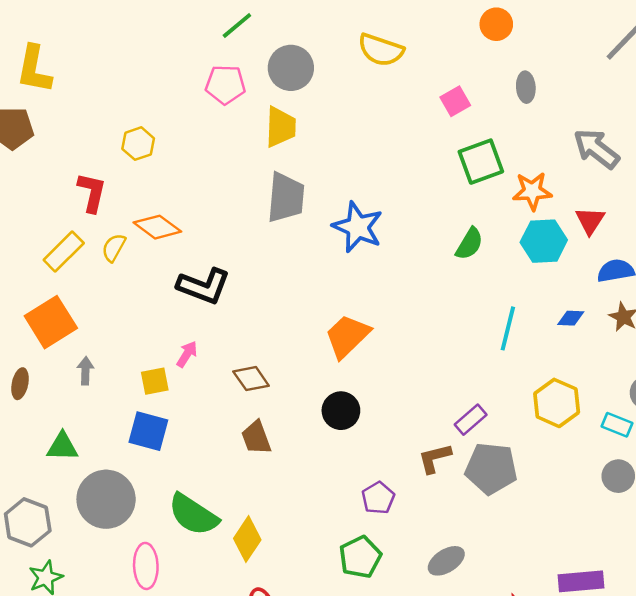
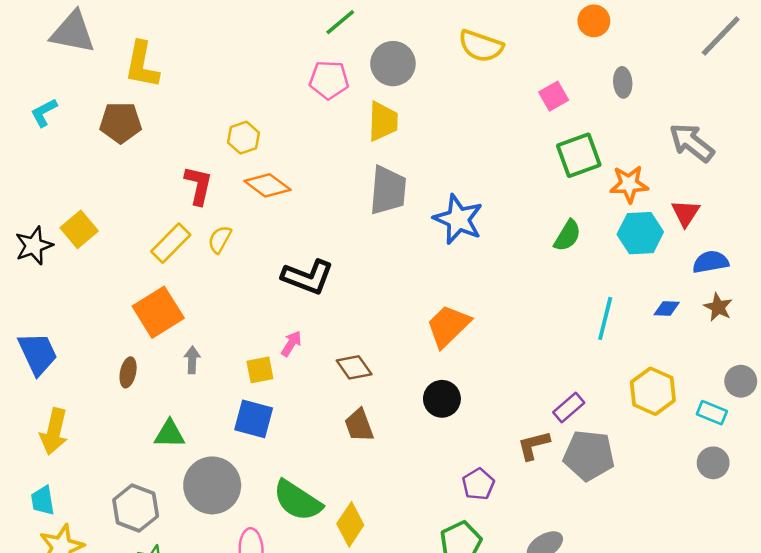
orange diamond: (157, 227) -> (267, 185), moved

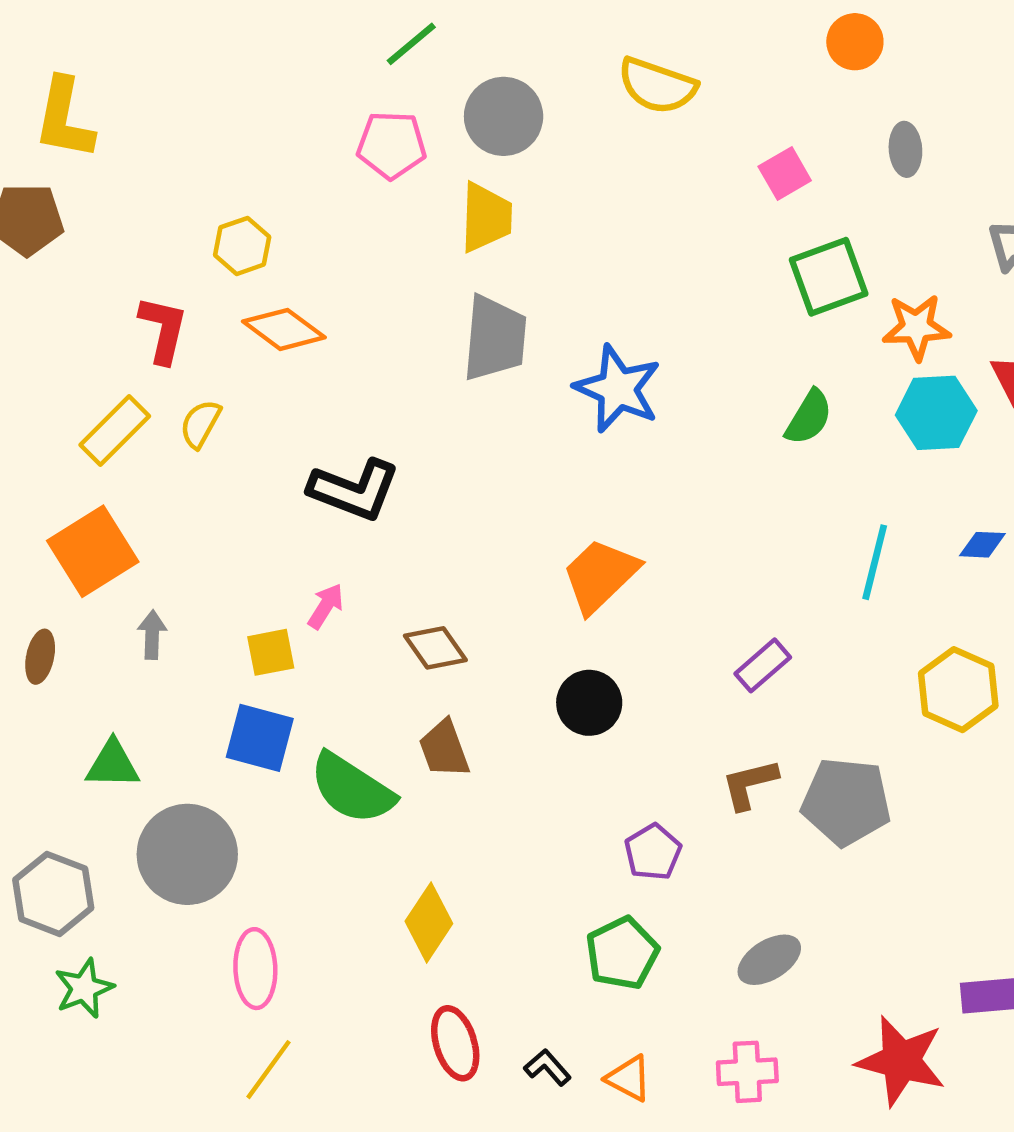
purple rectangle: (569, 408) -> (763, 665), moved
green semicircle: (298, 500) -> (352, 788), moved

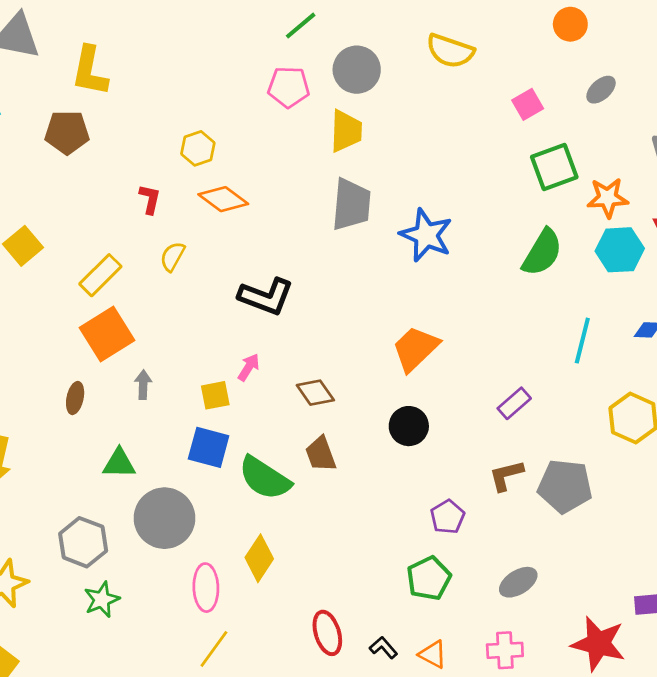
gray ellipse: (905, 149) -> (601, 90), turned 52
red L-shape: (163, 329) -> (150, 199), size x0.7
green semicircle: (809, 417) -> (542, 252), size x1.4
yellow rectangle: (115, 430) -> (100, 275), moved
yellow diamond: (429, 922) -> (259, 558), moved

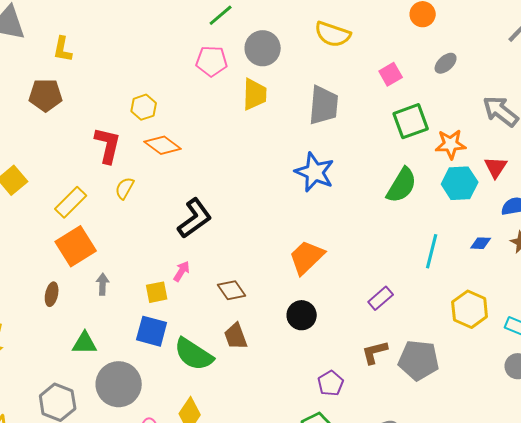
yellow L-shape: (90, 71) -> (63, 49), size x0.7
red L-shape: (150, 199) -> (108, 145), size x1.6
gray trapezoid: (351, 204) -> (324, 105), moved
black L-shape: (266, 297) -> (195, 218), turned -57

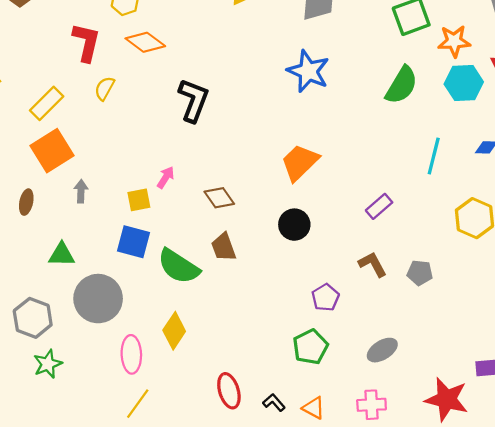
black L-shape: (195, 218) -> (194, 100), moved, turned -33
brown L-shape: (375, 352) -> (373, 264), turned 76
gray pentagon: (419, 360) -> (420, 273), size x0.6

